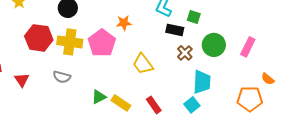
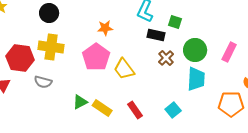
red hexagon: (39, 38) -> (20, 58), moved
pink pentagon: (102, 43) -> (96, 57), moved
cyan trapezoid: (202, 82) -> (196, 79), moved

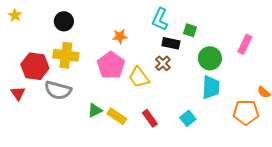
pink rectangle: (229, 52) -> (245, 44), moved
brown cross: (166, 58) -> (163, 63), moved
gray semicircle: (43, 82) -> (58, 90), size x1.5

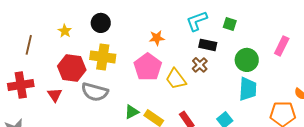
yellow star: (15, 15) -> (65, 31), moved
cyan L-shape: (160, 19) -> (197, 21), turned 45
green square: (190, 30) -> (230, 24), moved

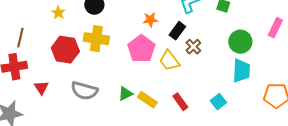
brown line: (29, 45) -> (20, 38), moved
black rectangle: (208, 45) -> (177, 31), moved, turned -66
gray semicircle: (95, 92) -> (84, 91), moved
red triangle: (55, 95) -> (41, 88), moved

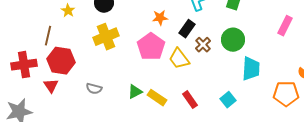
brown line: (20, 38) -> (48, 36), moved
yellow cross: (96, 39) -> (106, 37), turned -30
green circle: (240, 42) -> (233, 40), moved
red hexagon: (65, 50) -> (61, 61), moved
gray semicircle: (84, 91) -> (94, 89), size x0.6

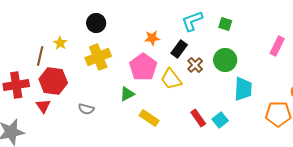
yellow star: (68, 11) -> (60, 43), moved
green triangle: (135, 92) -> (127, 94), moved
red rectangle: (190, 100) -> (198, 118), moved

